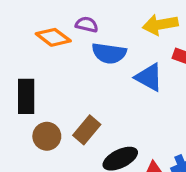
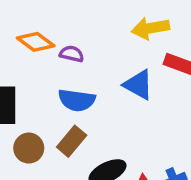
purple semicircle: (87, 25) -> (72, 54), moved
blue semicircle: (109, 53) -> (77, 100), moved

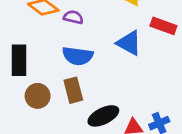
brown rectangle: (72, 141) -> (73, 90), turned -55

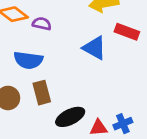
blue semicircle: (78, 56) -> (28, 60), moved

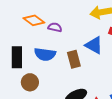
brown rectangle: (42, 93) -> (74, 59), moved

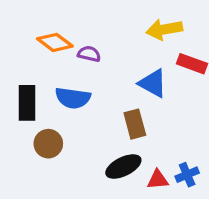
brown rectangle: (74, 59) -> (135, 124), moved

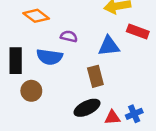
purple semicircle: (89, 54) -> (69, 36), moved
blue triangle: (153, 83) -> (109, 46), turned -35

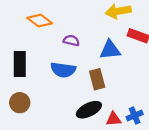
blue semicircle: (49, 57) -> (63, 70), moved
brown circle: (31, 91) -> (20, 103), moved

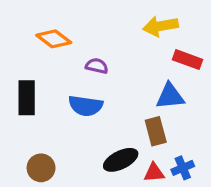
blue triangle: (110, 50) -> (170, 96), moved
brown rectangle: (97, 79) -> (156, 131), moved
brown circle: (20, 103) -> (41, 168), moved

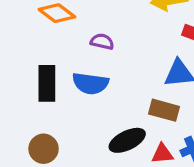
black rectangle: (27, 98) -> (47, 83), moved
brown rectangle: (156, 131) -> (164, 110), turned -60

